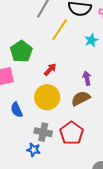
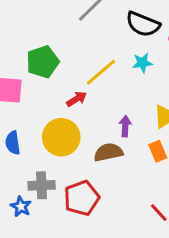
yellow line: (60, 30) -> (101, 72), moved
cyan star: (91, 40) -> (142, 63), moved
gray cross: (43, 132) -> (42, 185), turned -30

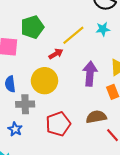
purple arrow: (125, 126) -> (90, 74), size x1.6
brown semicircle: (108, 152) -> (96, 117), moved
gray cross: (42, 185) -> (25, 104), moved

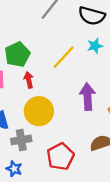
red arrow: (56, 54) -> (29, 80), moved, turned -64

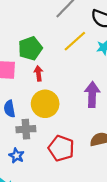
yellow line: (64, 57) -> (75, 41), moved
red pentagon: (60, 156) -> (61, 148), turned -30

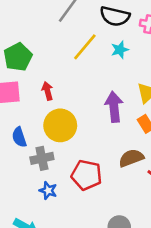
green pentagon: (30, 48) -> (18, 57), moved
blue star: (17, 156) -> (48, 191), moved

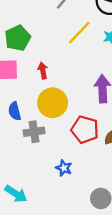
red pentagon: (86, 175) -> (85, 130), moved
blue star: (48, 191) -> (64, 168), moved

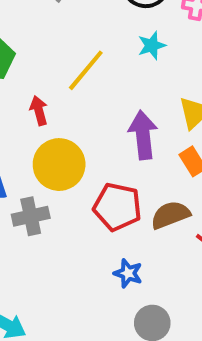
yellow line: (79, 33) -> (86, 70), moved
blue star: (64, 168) -> (128, 273), moved

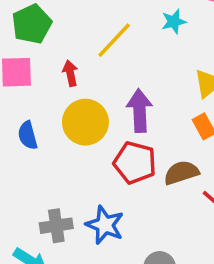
purple arrow: (143, 135) -> (140, 111), moved
gray cross: (31, 216) -> (56, 226), moved
blue star: (128, 273) -> (105, 225), moved, size x1.5

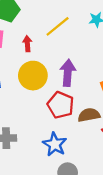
blue star: (105, 225) -> (55, 144), moved

